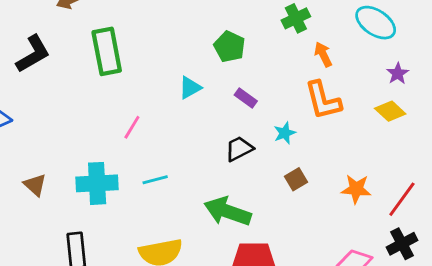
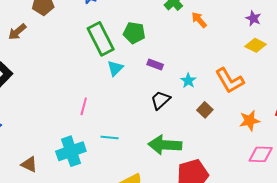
green rectangle: (107, 51) -> (101, 39), moved
orange L-shape: (323, 100) -> (230, 81), moved
cyan line: (155, 180) -> (110, 137), turned 36
orange star: (356, 189) -> (250, 121), moved

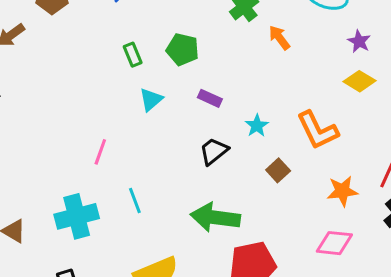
green rectangle: (101, 39) -> (133, 55), size x0.5
cyan line: (110, 137) -> (135, 200), turned 60
pink diamond: (261, 154) -> (334, 243), moved

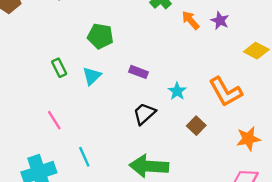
purple star: (359, 41) -> (220, 21), moved
green pentagon: (183, 49) -> (100, 36), moved
green rectangle: (133, 55) -> (59, 68), moved
pink line: (100, 152) -> (54, 120), turned -48

